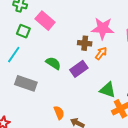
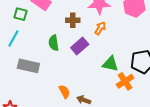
brown cross: (85, 43) -> (73, 20), moved
green semicircle: (53, 63) -> (54, 43), turned -126

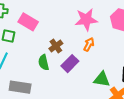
brown cross: (73, 20) -> (56, 46), moved, turned -32

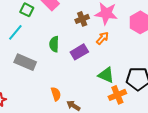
brown cross: (56, 46) -> (82, 19), moved

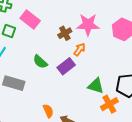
orange arrow: (103, 38) -> (80, 50), moved
green semicircle: (54, 44) -> (40, 62), turned -42

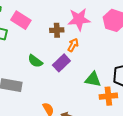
brown cross: (65, 33) -> (57, 30), turned 32
orange cross: (109, 104) -> (108, 96), turned 30

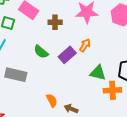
brown cross: (57, 30) -> (55, 22), moved
orange arrow: (73, 45) -> (85, 45), moved

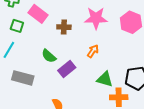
purple rectangle: (67, 55) -> (67, 69), moved

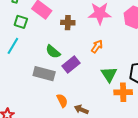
gray rectangle: (23, 78) -> (44, 74), moved
green triangle: (105, 79) -> (109, 74), turned 42

